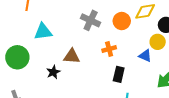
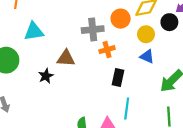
gray cross: (91, 20) -> (93, 30), moved, turned -30
yellow circle: (158, 42) -> (146, 34), moved

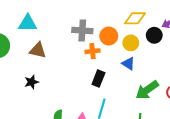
orange circle: (121, 19) -> (109, 36), moved
brown triangle: (66, 58) -> (38, 50), moved
black star: (46, 76) -> (31, 82), moved

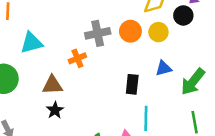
brown triangle: (38, 50) -> (52, 85), moved
orange cross: (93, 51) -> (77, 58), moved
blue triangle: (128, 64) -> (164, 68), moved, turned -32

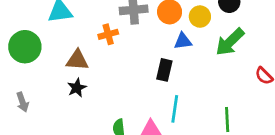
blue triangle: (164, 68) -> (183, 41), moved
green arrow: (193, 82) -> (230, 42), moved

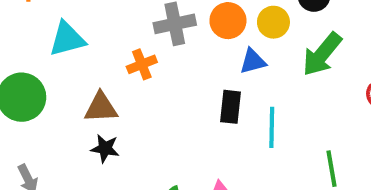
black star: (77, 88) -> (105, 148), turned -30
cyan line: (175, 109) -> (272, 127), moved

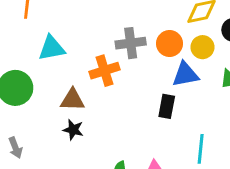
blue triangle: (253, 61) -> (185, 74), size x1.4
orange cross: (142, 64) -> (104, 71), size x1.4
cyan line: (272, 127) -> (201, 149), moved

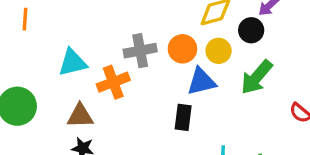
cyan triangle: (52, 48) -> (73, 63), moved

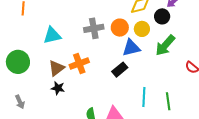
orange cross: (113, 82) -> (79, 63), moved
brown triangle: (80, 116) -> (57, 68), turned -36
black rectangle: (183, 117) -> (120, 70), turned 42

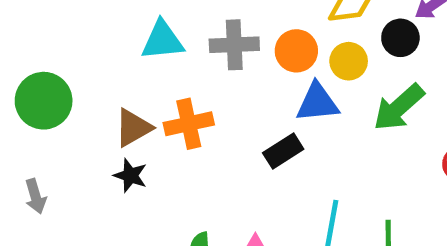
cyan triangle: (52, 35) -> (162, 41), moved

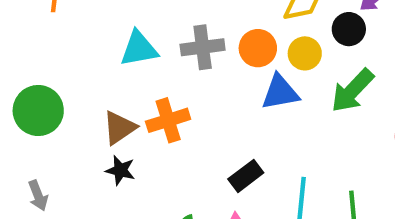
black rectangle: (283, 151) -> (246, 176), moved

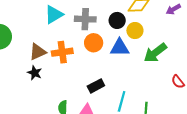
black circle: (349, 29) -> (117, 20), moved
orange circle: (258, 48) -> (94, 43), moved
cyan triangle: (139, 49) -> (54, 15), turned -30

